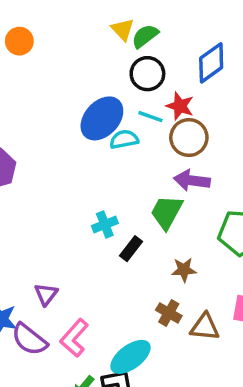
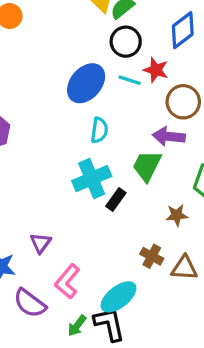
brown circle: (189, 138) -> (183, 102), moved
cyan semicircle: (124, 139) -> (99, 130), moved, turned 110
cyan cross: (105, 224) -> (92, 179), size x1.6
brown star: (184, 270) -> (177, 215), moved
purple semicircle: (29, 339) -> (30, 303), moved

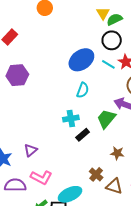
cyan cross: (92, 179) -> (71, 119), size x0.7
pink L-shape: (67, 281) -> (41, 177), turned -115
purple semicircle: (30, 303) -> (15, 185), turned 130

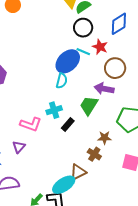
blue ellipse: (81, 60) -> (68, 61), moved
brown cross: (96, 174) -> (94, 154), moved
pink L-shape: (41, 177) -> (31, 124), moved
brown triangle: (114, 186) -> (78, 172), moved, turned -36

